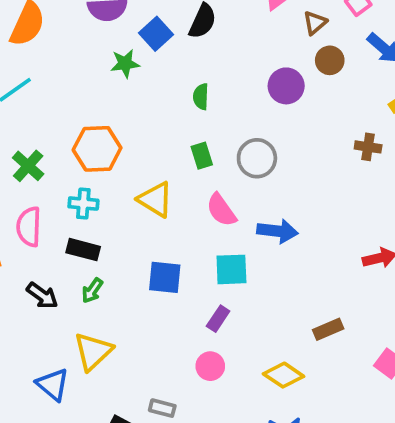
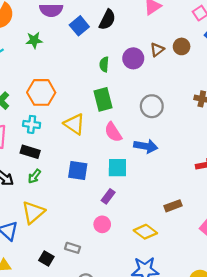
brown triangle: (315, 23) -> (157, 50), moved
green star: (125, 64) -> (34, 40), moved
purple circle: (286, 86) -> (133, 58), moved
green rectangle: (202, 156) -> (103, 99), size x1.5
gray circle: (257, 158) -> (152, 106), moved

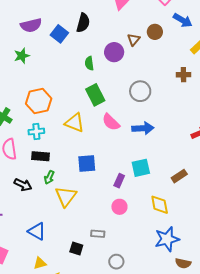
cyan square: (117, 168) -> (141, 168), moved
yellow triangle: (33, 212) -> (66, 196), moved
yellow diamond: (145, 232) -> (160, 205), turned 55

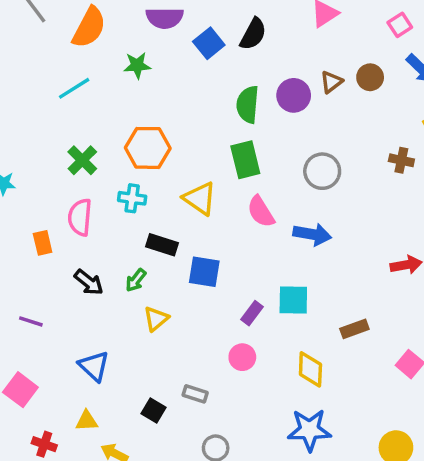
green semicircle: (89, 63) -> (248, 104), size x1.5
black rectangle: (41, 156) -> (162, 245), moved
yellow triangle: (66, 196) -> (156, 319), size x0.7

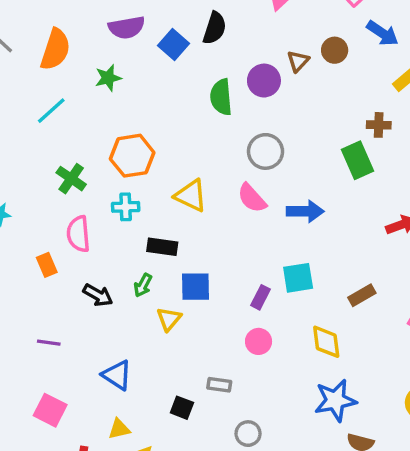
green rectangle: (245, 160) -> (357, 160), moved
gray circle: (322, 171) -> (266, 151), moved
blue square: (204, 272) -> (195, 287), moved

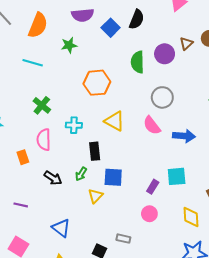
cyan line: (51, 111) -> (33, 63), turned 54
orange hexagon: (132, 156) -> (97, 83), moved
black rectangle: (162, 247) -> (95, 151), turned 72

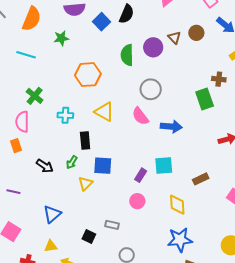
brown triangle: (186, 44) -> (174, 38), turned -32
pink semicircle: (44, 140) -> (22, 122), moved
blue triangle: (61, 228) -> (52, 214), turned 42

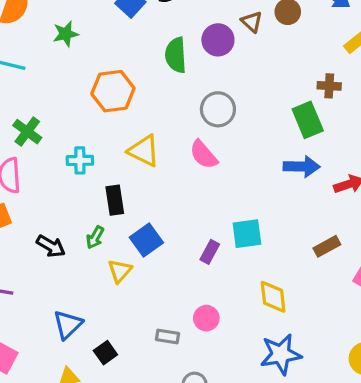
blue arrow: (171, 127) -> (302, 167), moved
blue square: (103, 166) -> (146, 240), turned -36
brown rectangle: (201, 179) -> (327, 246), moved
pink circle: (137, 201) -> (206, 318), moved
black square: (89, 237) -> (105, 353), moved, turned 32

